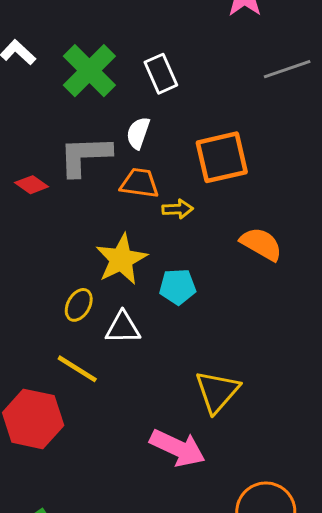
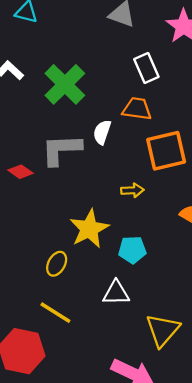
white rectangle: (161, 74) -> (146, 68), moved
orange trapezoid: (140, 183) -> (137, 109), moved
white triangle: (123, 328) -> (116, 293), moved

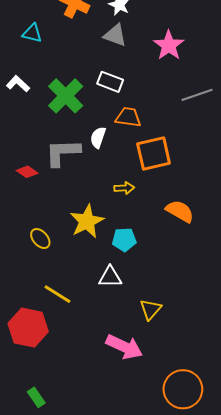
white rectangle: (146, 68) -> (110, 82), moved, turned -45
yellow ellipse: (57, 264) -> (40, 239), moved, turned -70
yellow triangle: (163, 330) -> (151, 309), size x0.7

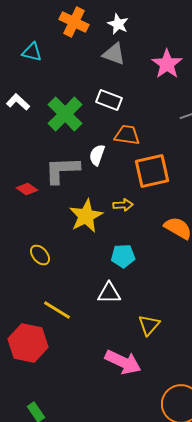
yellow star: (87, 221) -> (86, 216), moved

